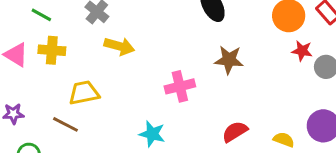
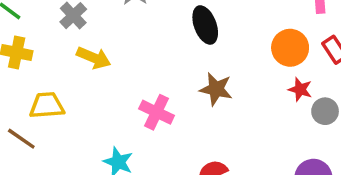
pink cross: (180, 86) -> (157, 112), turned 32

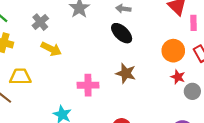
black ellipse: (205, 25) -> (122, 33), turned -30
pink cross: (157, 112) -> (88, 85), turned -30

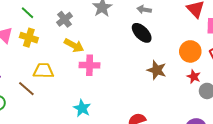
brown star: (126, 73) -> (157, 70), moved
pink cross: (88, 85) -> (90, 65), moved

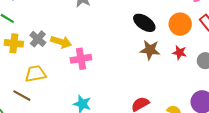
gray cross: (65, 19) -> (38, 39), moved
black ellipse: (142, 33) -> (144, 23), moved
red star: (194, 77) -> (180, 53), moved

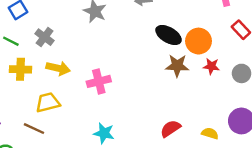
orange circle: (180, 24) -> (199, 41), moved
gray cross: (38, 39) -> (44, 37), moved
yellow arrow: (61, 42) -> (58, 68), moved

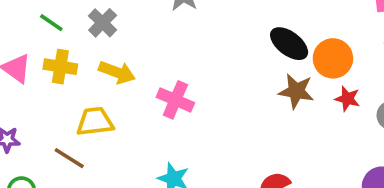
pink cross: (99, 81) -> (175, 100), turned 30

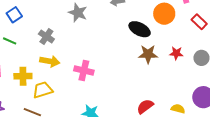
gray cross: (103, 23) -> (46, 36), moved
orange circle: (333, 58) -> (164, 14), moved
yellow cross: (60, 67) -> (23, 76), moved

